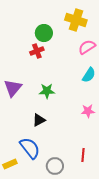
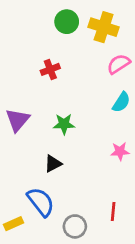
green circle: (44, 33) -> (67, 22), moved

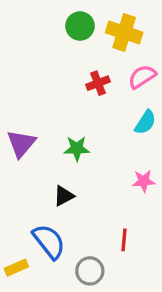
red cross: (50, 69) -> (98, 83), moved
red line: (113, 211) -> (124, 240), moved

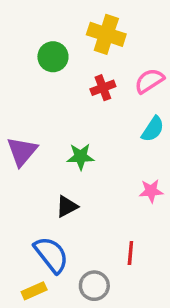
green circle: (80, 26) -> (53, 57), moved
yellow cross: (124, 33) -> (106, 34), moved
yellow rectangle: (16, 268) -> (34, 291), moved

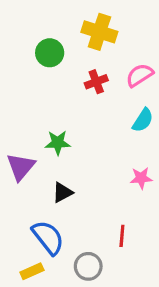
purple triangle: (22, 151) -> (21, 167), moved
green star: (81, 157) -> (58, 143), moved

